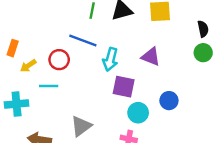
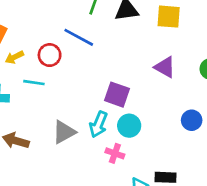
purple triangle: (151, 57) -> (165, 67), moved
cyan arrow: (110, 59) -> (98, 124), moved
blue circle: (169, 101) -> (192, 120), moved

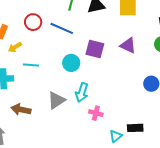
red circle: (50, 55) -> (33, 22), moved
purple square: (117, 95) -> (95, 49), moved
cyan circle: (129, 126) -> (71, 63), moved

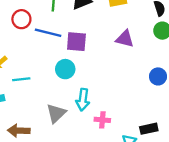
red circle: (33, 22) -> (21, 19), moved
purple square: (95, 49) -> (76, 42), moved

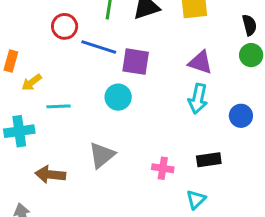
cyan arrow: (83, 100) -> (198, 99), moved
black rectangle: (149, 129) -> (209, 160), moved

